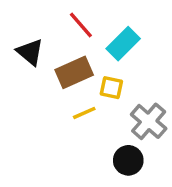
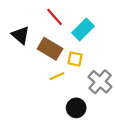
brown rectangle: (74, 72) -> (50, 49), turned 55
black circle: (128, 160) -> (76, 108), moved

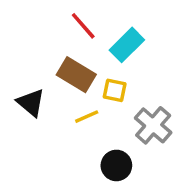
black triangle: (20, 35) -> (31, 103), moved

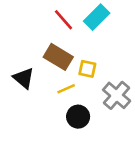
cyan rectangle: (127, 45) -> (97, 17), moved
black circle: (116, 165) -> (78, 117), moved

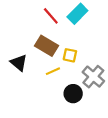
black circle: (78, 117) -> (73, 94), moved

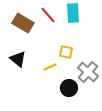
cyan rectangle: (77, 14) -> (73, 13), turned -48
brown rectangle: (47, 46) -> (23, 23), moved

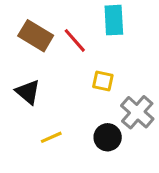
red line: (48, 15) -> (75, 40), moved
yellow line: (50, 67) -> (51, 137), moved

